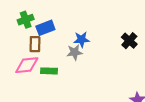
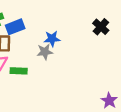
black cross: (129, 41) -> (101, 27), moved

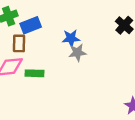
gray star: (45, 52) -> (77, 53), moved

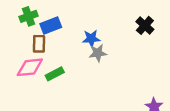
green rectangle: (35, 73) -> (55, 74), turned -30

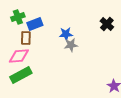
green rectangle: (55, 74) -> (21, 75), moved, size x1.5

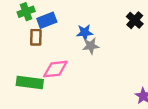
pink diamond: (19, 56) -> (55, 69), moved
green rectangle: (21, 75) -> (30, 82), turned 35

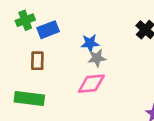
brown rectangle: (36, 37) -> (37, 61), moved
pink diamond: (55, 69) -> (91, 84), moved

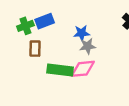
green cross: (25, 20) -> (25, 26), moved
green rectangle: (29, 98) -> (60, 70), moved

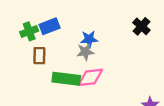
gray star: (88, 46) -> (85, 52), moved

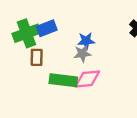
green cross: (29, 31) -> (26, 33), size x1.5

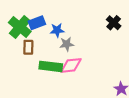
green cross: (26, 33) -> (20, 27), turned -30
blue star: (86, 41) -> (57, 30), moved

